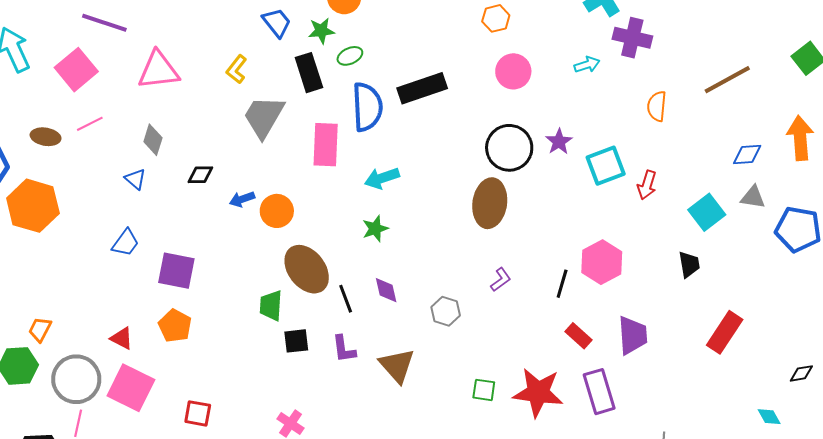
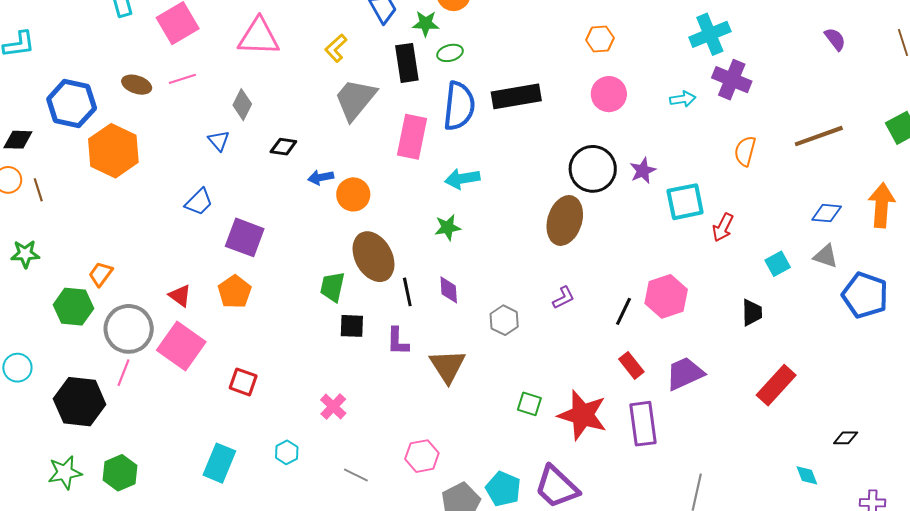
cyan square: (707, 212) -> (778, 264), size x0.7
purple trapezoid: (633, 335) -> (685, 373), turned -120

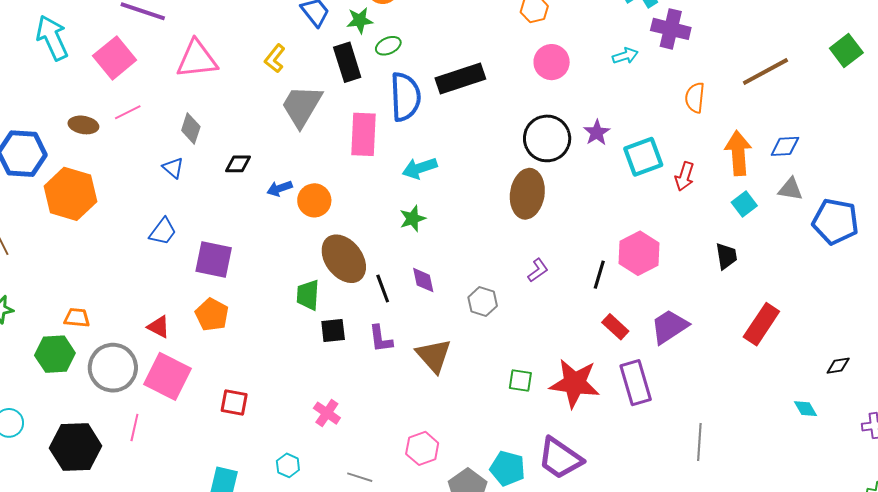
orange arrow: (882, 205) -> (738, 153), moved
orange trapezoid: (101, 274) -> (77, 318), turned 68
pink line: (123, 373) -> (134, 427), moved

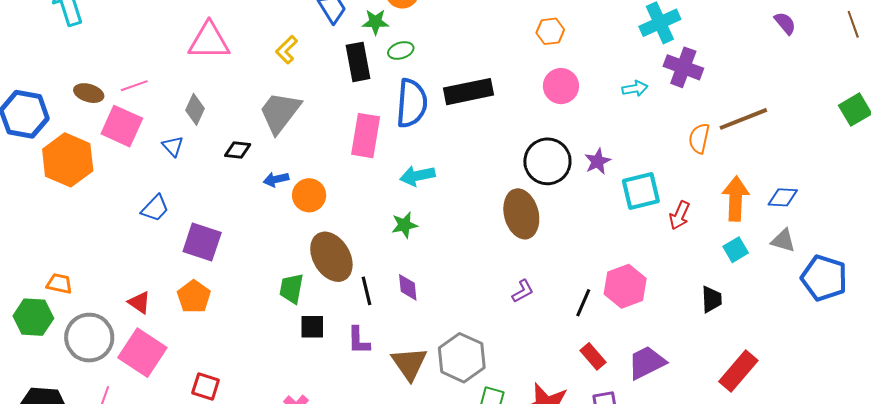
pink square: (115, 58) -> (122, 126), moved, turned -33
brown line: (765, 71) -> (743, 119), moved
gray trapezoid: (302, 106) -> (280, 112), moved
brown ellipse: (527, 194) -> (521, 214), turned -30
gray hexagon: (483, 302) -> (462, 358), moved, size x1.6

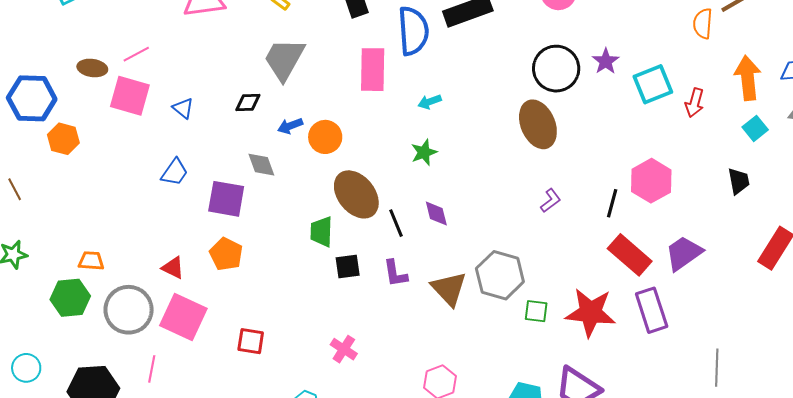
gray diamond: (195, 109) -> (261, 165), moved, turned -36
orange hexagon: (68, 160) -> (63, 139), moved, size x0.6
cyan arrow: (417, 176) -> (430, 102), size x0.7
red rectangle: (593, 356) -> (630, 255), size x1.6

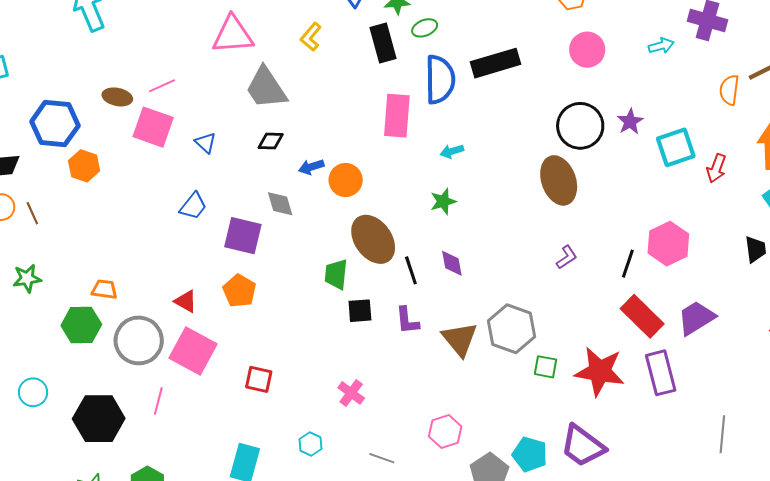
gray trapezoid: (284, 59) -> (266, 88), moved, turned -66

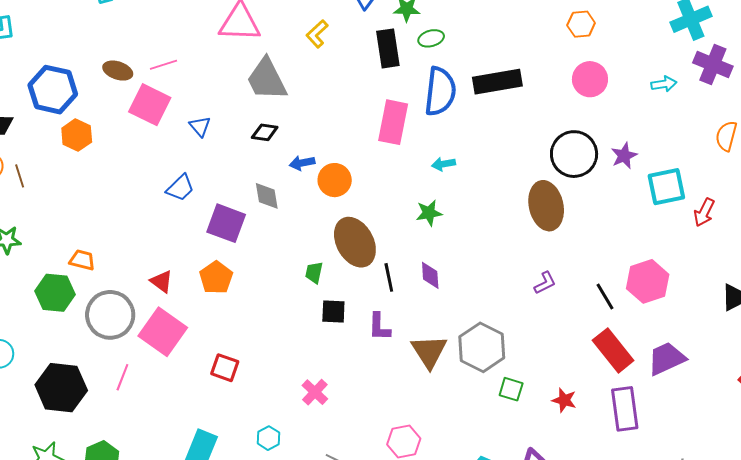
black line: (628, 264) -> (605, 297), turned -56
green trapezoid: (336, 274) -> (314, 273), size x0.7
red star: (600, 371) -> (564, 400), size x0.5

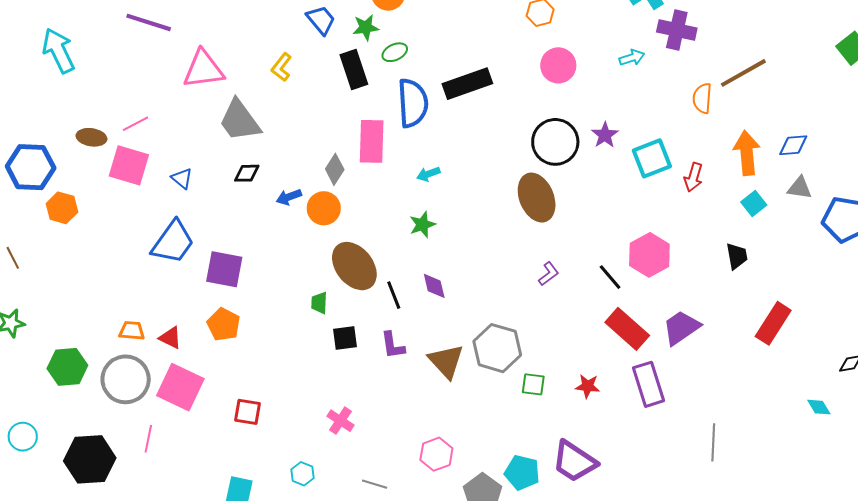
blue trapezoid: (180, 188) -> (173, 242), size x1.6
gray diamond: (267, 196) -> (335, 169), moved, turned 52
orange trapezoid: (82, 260) -> (132, 331), moved

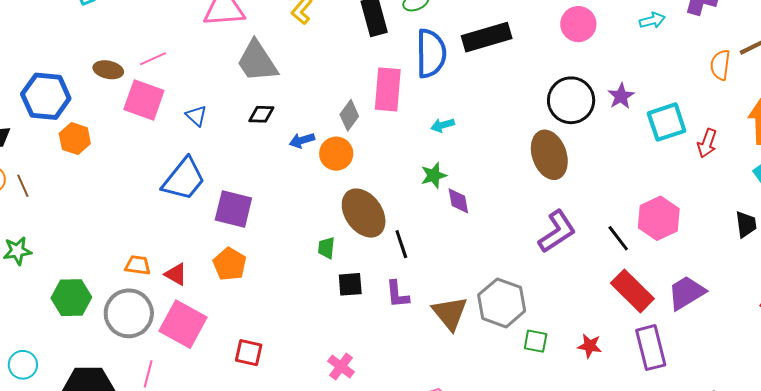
purple L-shape: (549, 274) -> (557, 232), size x1.8
purple diamond: (434, 286) -> (458, 201), moved

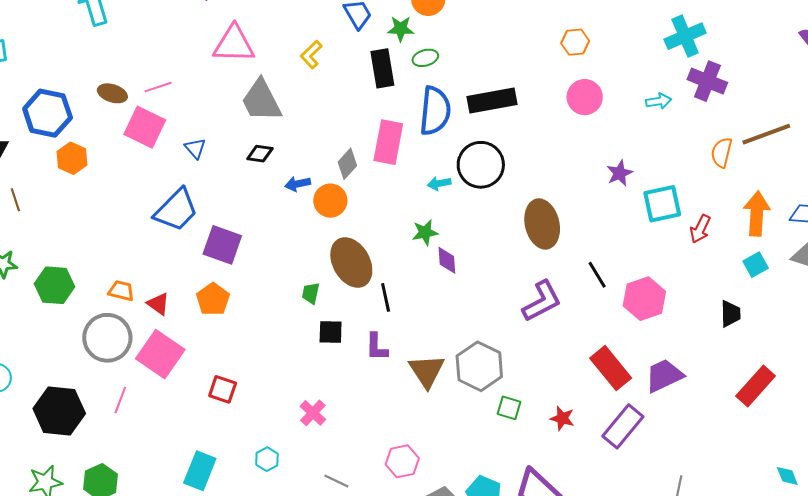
black circle: (571, 100) -> (481, 165), moved
black line: (618, 238) -> (597, 275), moved
green hexagon: (71, 298) -> (54, 285), moved
purple rectangle: (651, 348) -> (623, 426), turned 48

